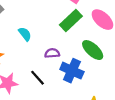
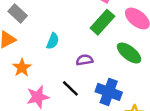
cyan semicircle: (25, 34) -> (53, 41), turned 64
blue cross: (72, 71) -> (109, 92), moved

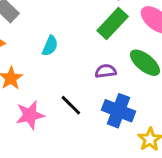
purple semicircle: (84, 60) -> (106, 71), moved

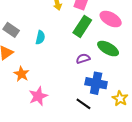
cyan semicircle: (50, 46) -> (40, 37), moved
black line: (71, 105) -> (83, 104), moved

